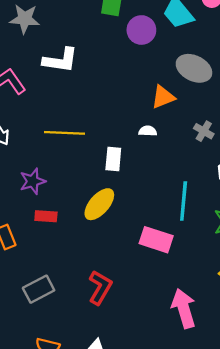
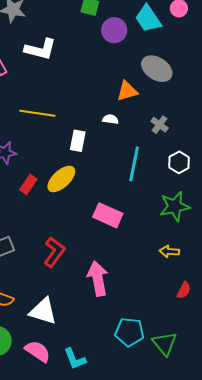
cyan line: (184, 201) -> (134, 164), moved
red rectangle: (46, 216) -> (28, 184), moved, turned -66
pink arrow: (184, 308) -> (98, 278), moved

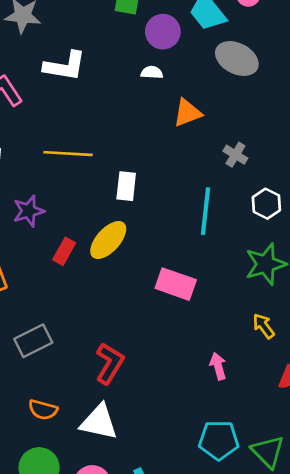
gray ellipse: (157, 69) -> (237, 59), moved
white semicircle: (110, 119) -> (152, 72), moved
yellow arrow: (169, 251) -> (264, 326), turned 54
red L-shape: (54, 252) -> (110, 363), moved
pink arrow: (98, 278) -> (218, 366), moved, size x0.6

